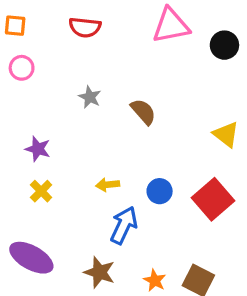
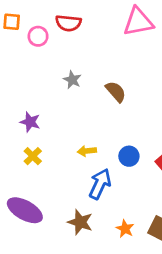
pink circle: (22, 68) -> (38, 36), moved

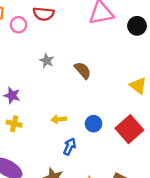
yellow cross: (33, 156) -> (14, 124), turned -32
blue arrow: (100, 184) -> (70, 147), size x0.7

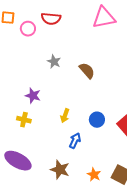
purple star: (12, 95) -> (33, 96), moved
yellow arrow: (59, 119) -> (65, 116), turned -64

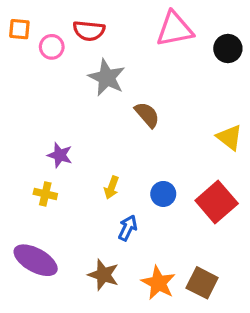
gray star: (54, 62) -> (107, 78), moved, size x1.6
orange star: (94, 175) -> (158, 283), size x1.5

